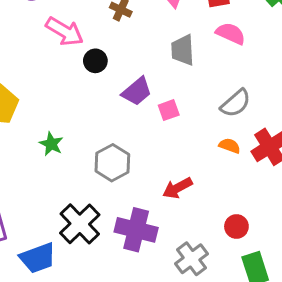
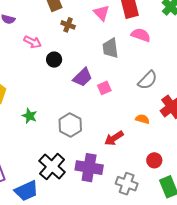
pink arrow: (65, 31) -> (33, 42), size x0.7
orange semicircle: (230, 146) -> (142, 119), moved
gray cross: (192, 259) -> (127, 184), turned -30

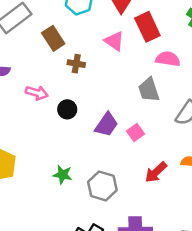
gray trapezoid: (110, 48) -> (149, 90), moved
green star: (29, 116) -> (63, 175), moved
red arrow: (114, 138) -> (156, 172), moved

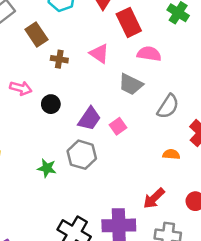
pink triangle: (114, 41) -> (99, 54), moved
gray trapezoid: (149, 90) -> (131, 84), turned -45
red arrow: (156, 172) -> (154, 198), moved
gray hexagon: (102, 186) -> (82, 155), moved

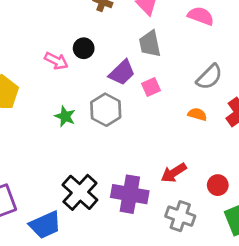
gray trapezoid: (131, 84) -> (150, 44), moved, turned 40
pink arrow: (21, 88) -> (56, 61), moved
orange semicircle: (171, 154) -> (197, 114), moved

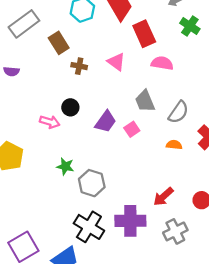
gray trapezoid: (150, 44) -> (145, 101), moved
gray hexagon: (106, 110) -> (92, 183), moved
gray cross: (180, 216) -> (175, 231), turned -35

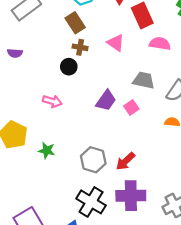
brown rectangle: (59, 43) -> (75, 23), moved
gray trapezoid: (145, 101) -> (144, 80), turned 125
black circle: (70, 107) -> (69, 67), moved
green star: (65, 166) -> (47, 151), moved
red arrow: (163, 197) -> (125, 161), moved

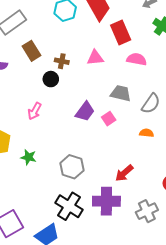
brown rectangle: (75, 23) -> (32, 51), moved
pink triangle: (116, 43) -> (95, 58), turned -42
pink arrow: (52, 101) -> (35, 111), turned 102
red arrow: (125, 161) -> (124, 173), moved

